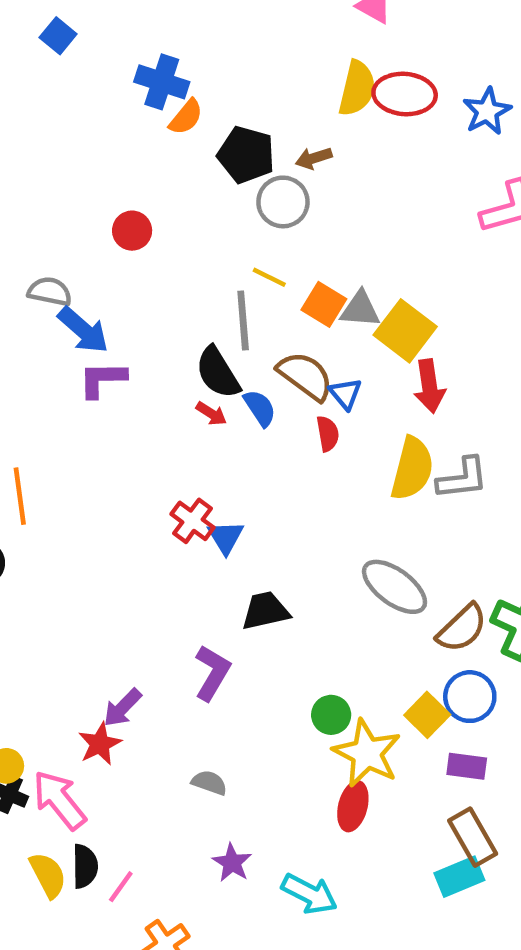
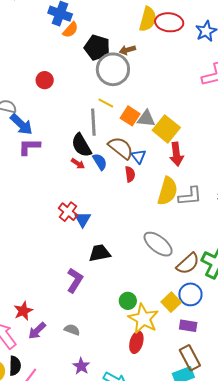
gray circle: (283, 202) -> (113, 69), size x1.4
purple arrow: (122, 708) -> (37, 331), moved

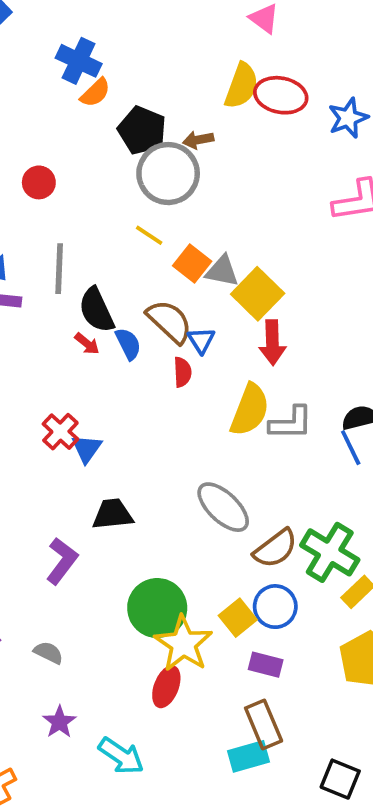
gray line: (93, 122) -> (59, 269), moved
green circle: (128, 301) -> (157, 608), size x1.8

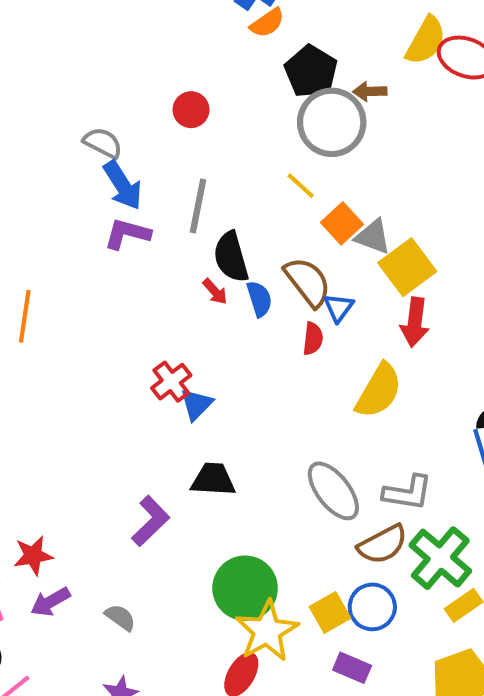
gray L-shape: (291, 423) -> (408, 493), moved

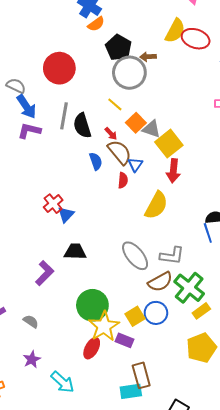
red circle: (191, 110) -> (59, 68), size x1.8
black semicircle: (231, 257) -> (82, 126), moved
red arrow: (215, 292) -> (111, 134), moved
purple rectangle: (352, 668) -> (125, 340), moved

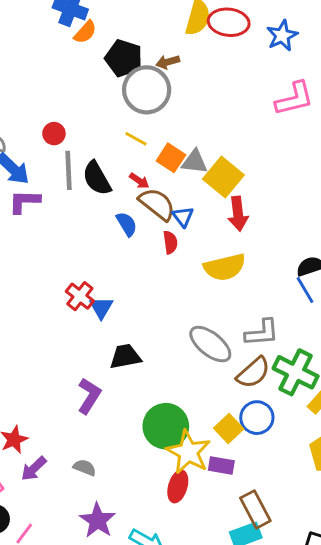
red circle: (59, 68) -> (54, 134), moved, size x0.5
yellow semicircle: (156, 205) -> (225, 267), turned 60
purple star: (32, 359) -> (98, 520), size x1.4

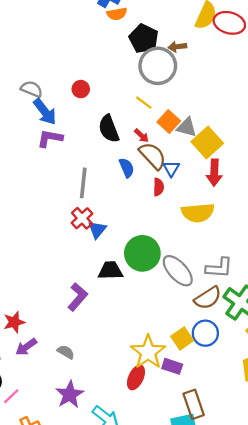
orange semicircle: (85, 32) -> (117, 14), turned 30
gray line: (68, 170) -> (83, 183), moved
green circle: (166, 426) -> (142, 253), moved

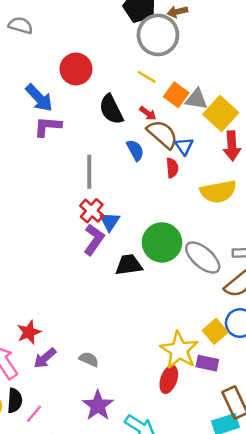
gray semicircle: (32, 89) -> (21, 25), moved
red circle: (81, 89) -> (76, 69), size x1.6
purple L-shape: (78, 297) -> (94, 240), moved

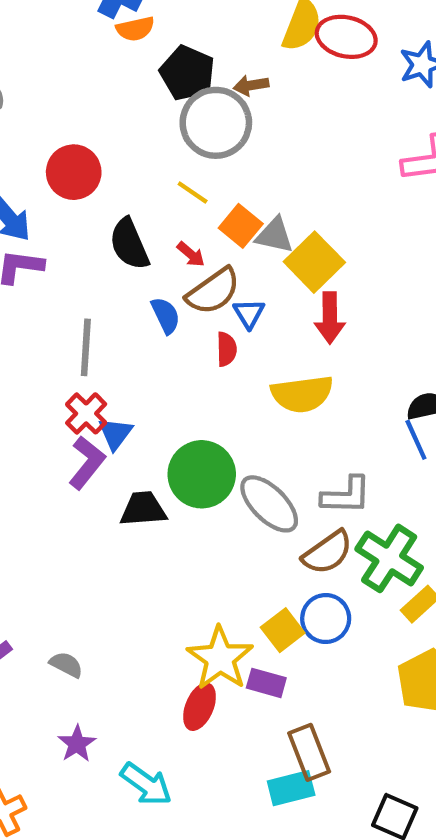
brown semicircle: (162, 134) -> (213, 291), turned 100
purple star: (98, 406) -> (77, 744), size x0.7

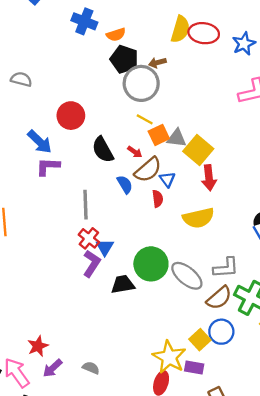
orange semicircle: (135, 29) -> (116, 35), moved
yellow line: (193, 193) -> (145, 119), moved
orange square: (241, 226) -> (159, 135), turned 30

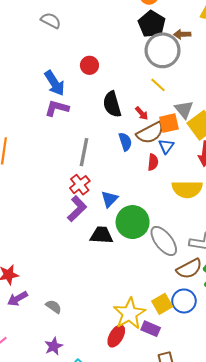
red circle: (71, 116) -> (89, 65), size x0.7
orange square: (159, 135) -> (169, 123), moved
gray triangle: (177, 138) -> (184, 109), turned 30
blue triangle: (105, 247) -> (110, 199), moved

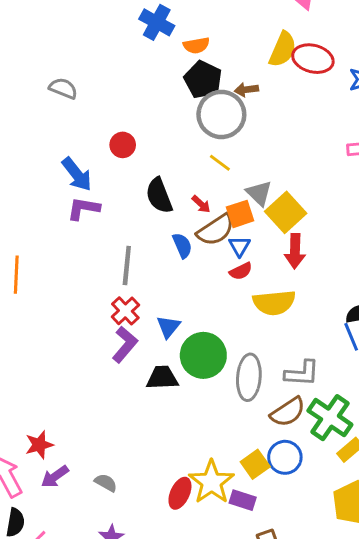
red semicircle: (153, 162) -> (241, 271), moved, turned 63
gray ellipse: (164, 241) -> (249, 377), turned 48
red ellipse: (116, 336) -> (180, 493), moved

